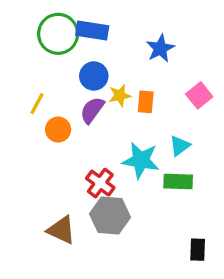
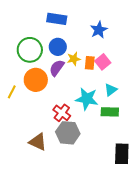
green circle: (58, 34) -> (30, 50), moved
pink square: (199, 95) -> (103, 62), moved
yellow line: (37, 104) -> (12, 92), moved
orange circle: (58, 130) -> (36, 80), size x1.5
black rectangle: (198, 250) -> (122, 154), size x1.5

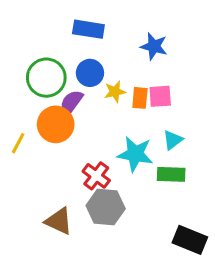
blue star: (99, 30) -> (154, 46), turned -30
pink square: (103, 62) -> (160, 96), turned 35
purple semicircle: (57, 68) -> (71, 103), moved
black rectangle: (122, 154) -> (190, 240), turned -70

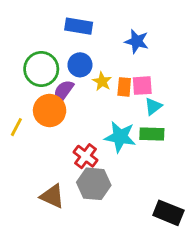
yellow star: (115, 92) -> (102, 81), turned -30
cyan triangle: (173, 140) -> (153, 106), moved
green rectangle: (171, 174) -> (152, 134), moved

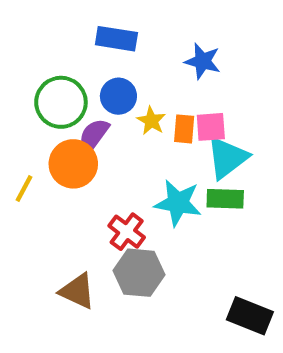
cyan triangle: (153, 106) -> (227, 158), size x1.6

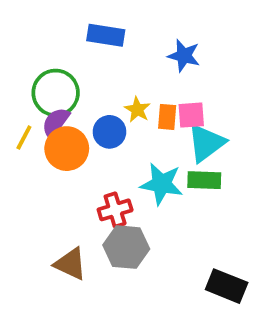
blue circle: (118, 96) -> (109, 132), moved
purple semicircle: (94, 135) -> (56, 123), moved
yellow line: (24, 189) -> (24, 137), moved
red cross: (127, 232) -> (115, 210), turned 36

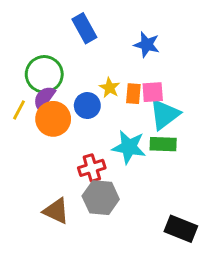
blue rectangle: (106, 35) -> (84, 28), turned 52

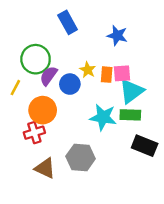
purple semicircle: (44, 98) -> (49, 76), moved
orange circle: (53, 119) -> (43, 110), moved
red cross: (92, 168) -> (34, 133), moved
black rectangle: (181, 229) -> (145, 146), moved

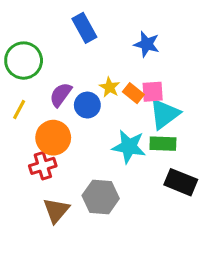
green circle: (36, 59) -> (24, 61), moved
orange rectangle: (107, 75) -> (133, 93), turned -56
brown triangle: (45, 168) -> (56, 210), turned 45

